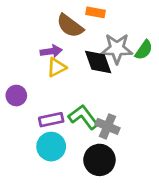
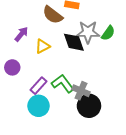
purple arrow: (51, 51) -> (21, 34), moved, turned -42
purple rectangle: (51, 120) -> (39, 86), turned -36
black circle: (99, 160) -> (89, 106), moved

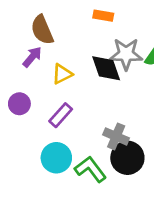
brown semicircle: (53, 15) -> (42, 30), moved, turned 30
green L-shape: (63, 84) -> (90, 169), moved
purple rectangle: (39, 86) -> (61, 115), moved

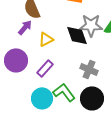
purple circle: (19, 104) -> (16, 60), size x1.5
gray cross: (116, 136) -> (89, 69), moved
green L-shape: (90, 169) -> (64, 92), moved

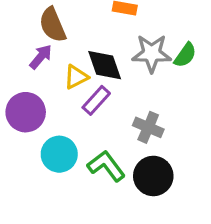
black diamond: (77, 35) -> (105, 65), moved
purple rectangle: (45, 68) -> (96, 100), moved
cyan circle: (42, 98) -> (59, 154), moved

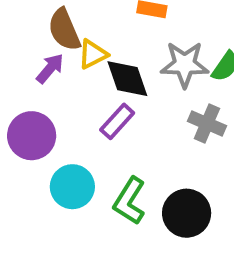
yellow triangle: (76, 77) -> (93, 54), moved
gray cross: (148, 127) -> (207, 123), moved
green L-shape: (106, 166) -> (129, 201), turned -111

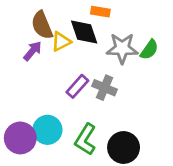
black diamond: (127, 79) -> (84, 32), moved
gray cross: (207, 123) -> (105, 88), moved
purple circle: (32, 136) -> (20, 138), moved

